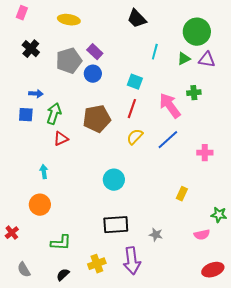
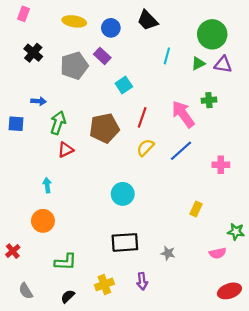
blue circle: (93, 74) -> (111, 28), moved
cyan square: (135, 82) -> (124, 85), moved, turned 35
blue square: (26, 115) -> (16, 124), moved
purple arrow: (132, 261) -> (142, 281), size x0.6

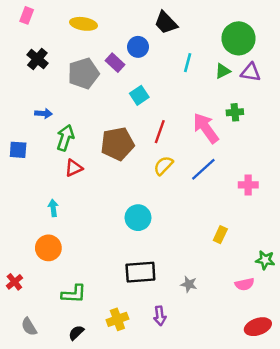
blue circle: (111, 28) -> (138, 47), moved
blue square: (16, 124) -> (18, 150), moved

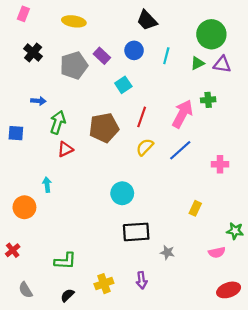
blue circle: (138, 47) -> (134, 50), moved
pink arrow: (206, 128) -> (182, 114), turned 64
orange circle: (48, 248) -> (24, 207), moved
black rectangle: (140, 272) -> (136, 232), moved

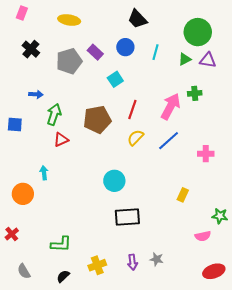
gray star: (167, 252) -> (157, 259), moved

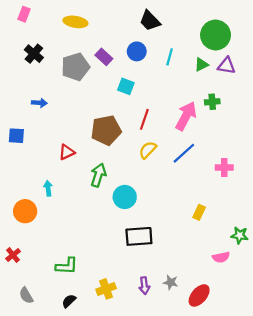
cyan square: (115, 79) -> (126, 86), turned -35
green arrow: (54, 114) -> (98, 175), moved
red ellipse: (214, 271) -> (199, 295), moved, turned -30

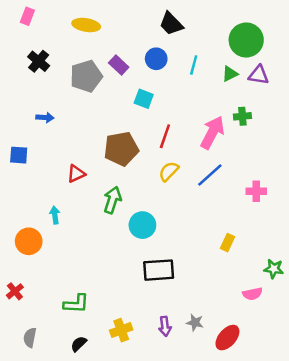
gray semicircle: (26, 295) -> (30, 338), turned 42

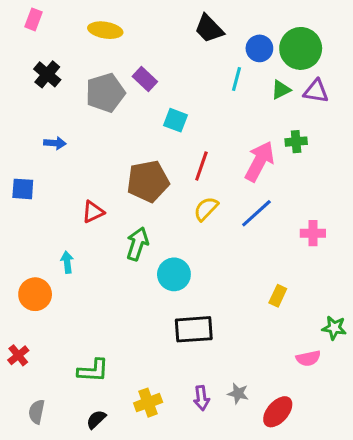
blue circle: (156, 59) -> (259, 48), moved

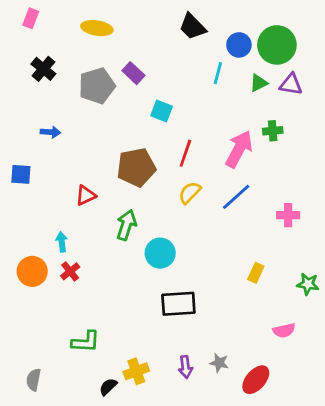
green star: (334, 328) -> (308, 284), moved
red cross: (18, 355) -> (70, 271), moved
black semicircle: (96, 419) -> (108, 387), moved

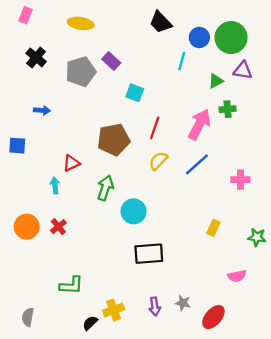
green triangle: (259, 83) -> (216, 81), moved
cyan arrow: (62, 242) -> (55, 185), moved

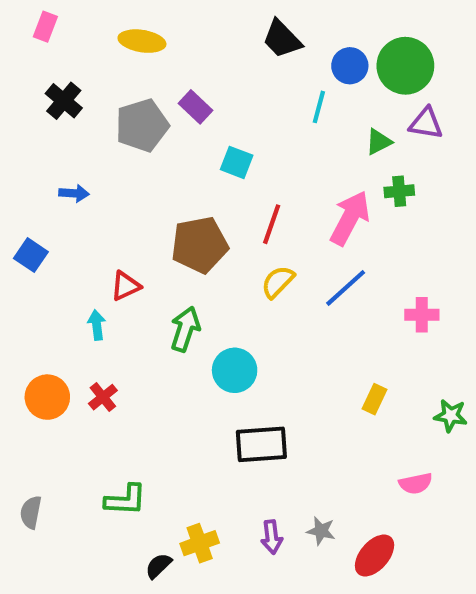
blue square: (17, 146) -> (31, 255), turned 30
gray semicircle: (28, 317) -> (31, 512), moved

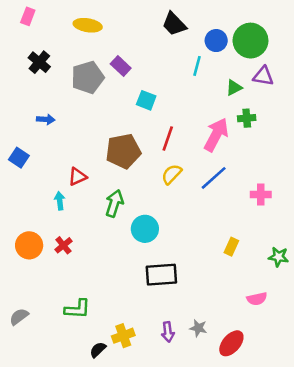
gray semicircle: (31, 512) -> (19, 317), turned 42

